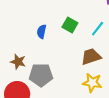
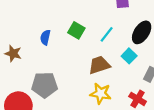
brown star: (18, 62) -> (13, 53), moved

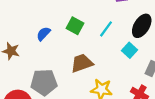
blue semicircle: (45, 37) -> (43, 34), turned 32
brown trapezoid: (99, 65) -> (82, 63), moved

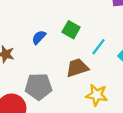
cyan line: (106, 29) -> (98, 47), moved

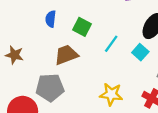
blue semicircle: (39, 37) -> (51, 19), moved, turned -35
brown trapezoid: (77, 68) -> (66, 55), moved

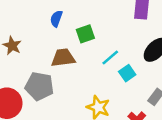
green square: (82, 27) -> (85, 34), turned 30
cyan square: (140, 52) -> (127, 73), moved

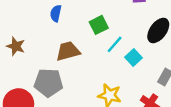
green square: (85, 34) -> (99, 25), moved

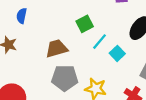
blue semicircle: (56, 13) -> (22, 16), moved
gray pentagon: (48, 83) -> (65, 78), moved

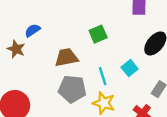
blue semicircle: (22, 16) -> (33, 30), moved, turned 40
cyan line: (99, 42) -> (103, 76), moved, turned -63

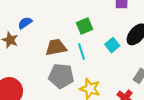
cyan square: (130, 68) -> (112, 45), moved
cyan line: (103, 76) -> (81, 51), moved

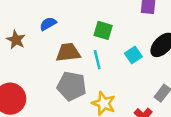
blue semicircle: (25, 23) -> (48, 24), moved
green square: (85, 26) -> (103, 30), turned 35

